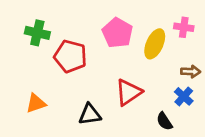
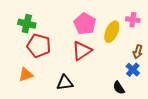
red pentagon: (70, 56) -> (39, 46), moved
brown arrow: (191, 72) -> (138, 52), turned 104
red triangle: (128, 92) -> (82, 51), moved

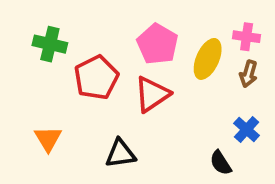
red pentagon: (39, 46) -> (96, 78), moved, turned 30
brown arrow: (138, 52) -> (248, 74), moved
orange triangle: (26, 75) -> (48, 139), turned -42

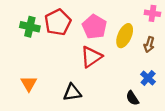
pink cross: (247, 37) -> (152, 13), moved
red pentagon: (96, 78) -> (58, 22), moved

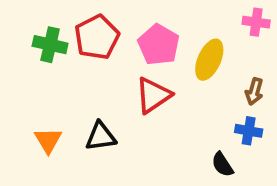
brown arrow: (149, 45) -> (254, 91), moved
blue cross: (148, 78) -> (249, 131), turned -32
black triangle: (72, 92) -> (101, 136), moved

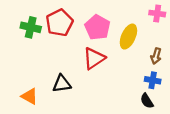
orange triangle: (48, 140) -> (30, 96), moved, turned -30
black semicircle: (222, 165) -> (147, 101), moved

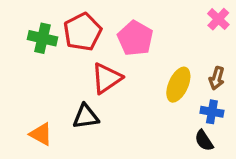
pink cross: (157, 14) -> (218, 19), turned 35
yellow ellipse: (128, 37) -> (178, 85), moved
red triangle: (94, 58) -> (106, 78), moved

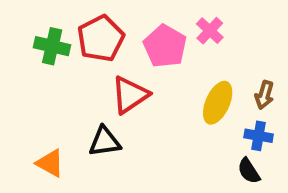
pink cross: (218, 19) -> (210, 31), moved

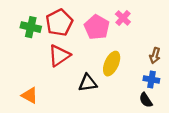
red triangle: (130, 95) -> (59, 56), moved
yellow ellipse: (218, 103) -> (112, 64), moved
black triangle: (105, 142) -> (88, 83), moved

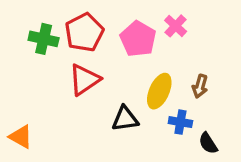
brown arrow: (155, 56) -> (200, 86), moved
blue cross: (151, 79) -> (180, 122), moved
orange triangle: (30, 95) -> (21, 137), moved

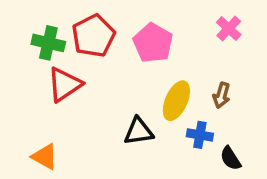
pink cross: (176, 26) -> (229, 29), moved
red triangle: (84, 80) -> (65, 84), moved
orange triangle: (21, 137) -> (45, 157), moved

